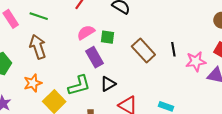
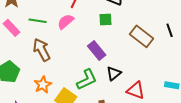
pink semicircle: (86, 32) -> (66, 22), moved
green square: (107, 37) -> (106, 19), moved

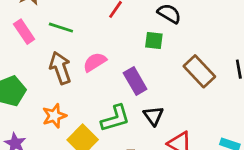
pink semicircle: (66, 22) -> (95, 62), moved
black triangle: (114, 73) -> (153, 116), turned -35

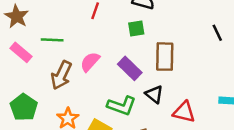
brown arrow: (60, 68) -> (61, 75), turned -120
brown rectangle: (199, 71) -> (165, 57), moved, turned 60
green L-shape: (115, 118) -> (122, 106), turned 52

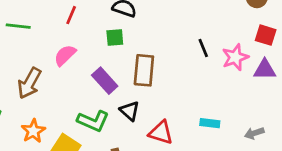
green line: (52, 40) -> (18, 26), moved
pink semicircle: (90, 62) -> (65, 55), moved

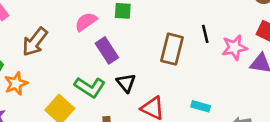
pink semicircle: (65, 55) -> (86, 22), moved
brown rectangle: (144, 70) -> (172, 49), moved
orange star: (33, 131) -> (16, 84), moved

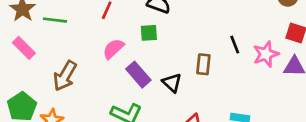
brown rectangle: (172, 49) -> (203, 64), size x0.7
black triangle: (126, 83) -> (172, 83), moved

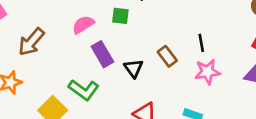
pink star: (266, 54) -> (207, 72), moved
brown rectangle: (203, 64) -> (167, 56), turned -54

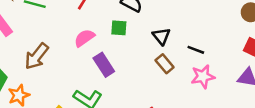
black line: (201, 43) -> (196, 50), turned -56
black triangle: (134, 68) -> (161, 36), moved

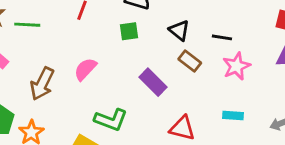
pink semicircle: (84, 38) -> (85, 69), moved
purple rectangle: (104, 65) -> (153, 82), moved

